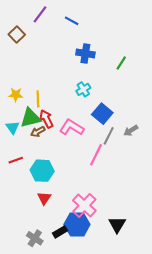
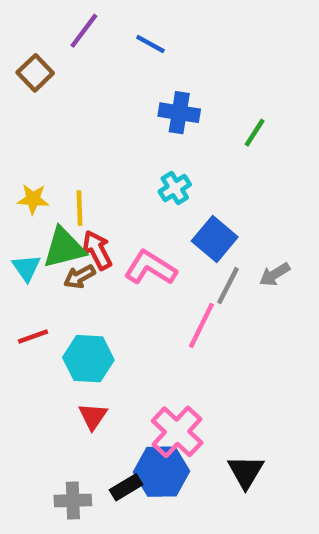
gray cross: (35, 238) -> (73, 500), turned -35

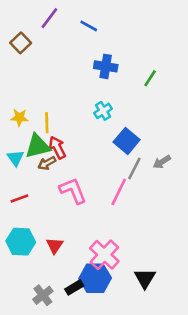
pink L-shape: (150, 268) -> (73, 191), moved, turned 36
cyan hexagon: (88, 359) -> (21, 242), moved
gray cross: (73, 500) -> (43, 295), turned -36

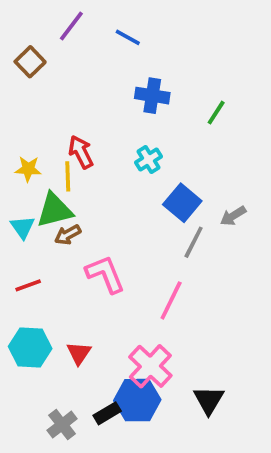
red arrow: (57, 148) -> (81, 152), moved
gray arrow: (162, 162) -> (233, 216), moved
pink line: (119, 192) -> (171, 300), moved

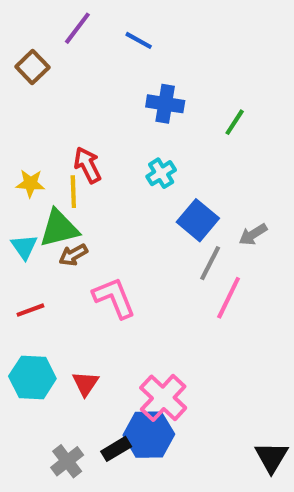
pink line: (171, 300) -> (229, 298), moved
black triangle: (209, 400) -> (271, 457), moved

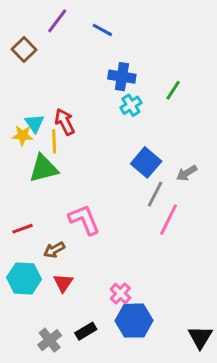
cyan cross: (161, 173) -> (131, 105), moved
cyan triangle: (24, 247) -> (35, 123), moved
brown arrow: (73, 255) -> (54, 250), moved
pink cross: (163, 398) -> (120, 293), size x0.6
blue hexagon: (149, 435) -> (134, 321), moved

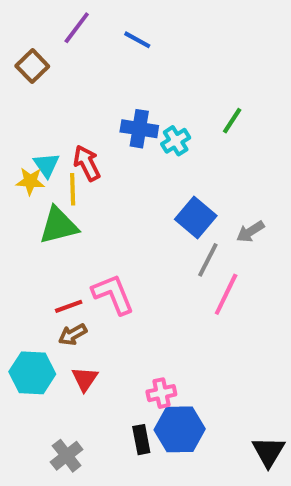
blue cross: (122, 77) -> (139, 129), moved
red line: (23, 229) -> (69, 306), moved
pink cross: (120, 293) -> (161, 393), turned 35
black rectangle: (86, 331) -> (141, 440), moved, turned -70

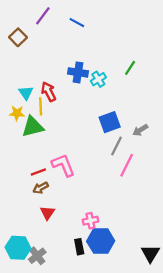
yellow star: (30, 181) -> (17, 113), moved
blue square: (196, 217) -> (110, 122), turned 30
cyan hexagon: (32, 373) -> (18, 248), moved

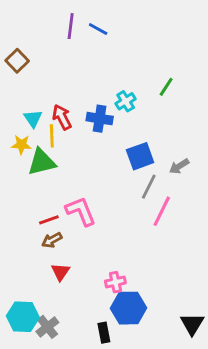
purple line: (43, 16) -> (71, 26), moved, turned -30
brown square: (18, 37) -> (17, 61), moved
blue cross: (78, 72) -> (100, 119), moved
black rectangle: (79, 247) -> (104, 333), moved

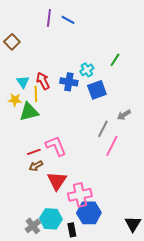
blue square: (140, 156) -> (97, 90), moved
red triangle: (60, 272) -> (57, 181), moved, size x1.5
pink cross: (115, 282) -> (80, 195), size x1.6
cyan hexagon: (23, 317) -> (51, 219), moved

